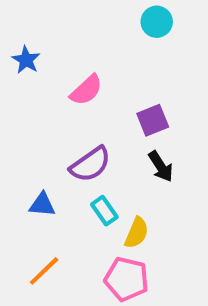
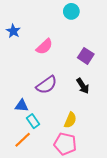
cyan circle: (157, 22) -> (71, 11), moved
purple square: (153, 120) -> (86, 56), moved, turned -35
cyan rectangle: (104, 211) -> (33, 121), moved

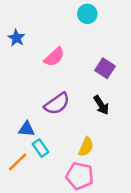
orange line: (23, 140) -> (18, 162), moved

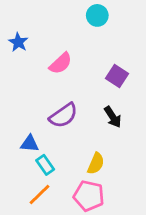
orange line: (18, 162) -> (39, 194), moved

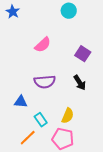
blue star: (18, 42) -> (13, 12), moved
purple semicircle: (63, 116) -> (45, 82), turned 30
cyan rectangle: (45, 165) -> (41, 120), moved

